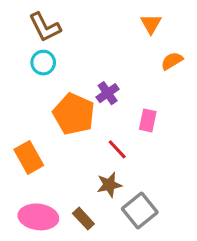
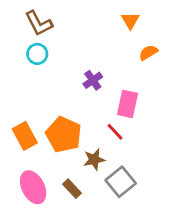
orange pentagon: (74, 114) -> (64, 134), moved
pink rectangle: (148, 120) -> (128, 104), size x1.4
red line: (117, 149) -> (115, 132), moved
pink ellipse: (38, 217) -> (33, 187), turned 56

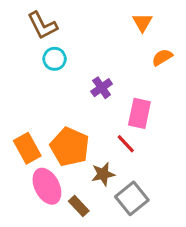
cyan circle: (37, 54) -> (55, 59), moved
pink ellipse: (33, 187) -> (47, 186), moved

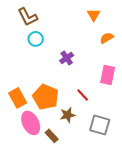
pink rectangle: (139, 113) -> (108, 75), moved
gray square: (132, 198) -> (100, 125), moved, turned -35

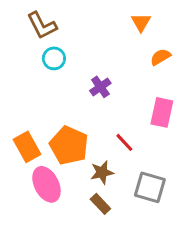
brown rectangle: (52, 136) -> (100, 204), moved

